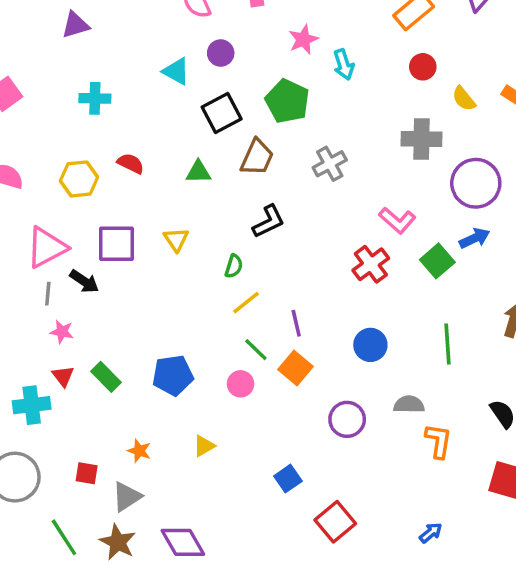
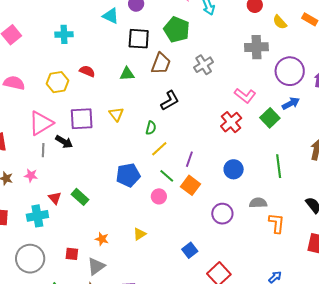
black square: (222, 113) -> (139, 39), turned 35
purple line: (296, 323) -> (189, 159), turned 35
pink star: (62, 332) -> (31, 175), moved
blue pentagon: (173, 375) -> (128, 175), moved

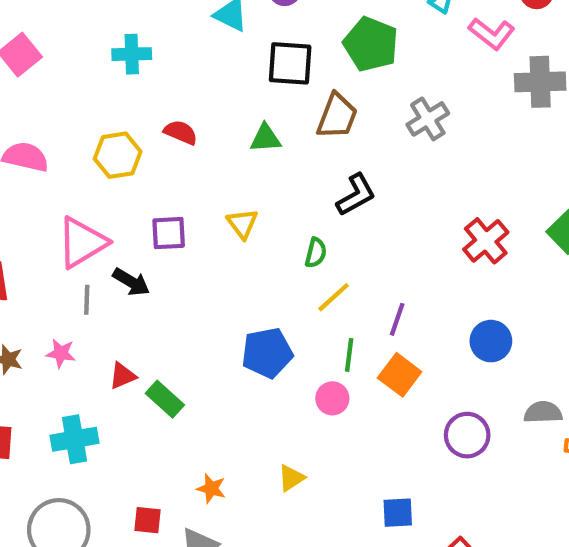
pink L-shape: (245, 96) -> (492, 34), moved
purple square: (82, 119) -> (169, 233), size x0.7
green line: (167, 176) -> (349, 355), turned 56
red triangle: (55, 198) -> (122, 376), moved, turned 48
blue square: (190, 250) -> (398, 513), turned 35

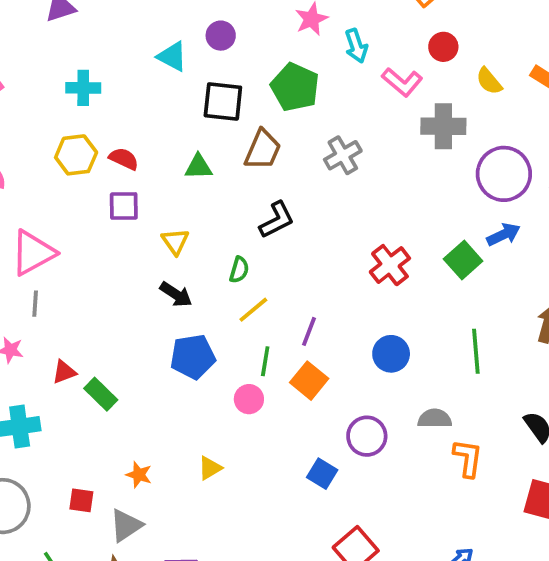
yellow hexagon: (118, 155) -> (76, 155), moved
purple square: (169, 233) -> (124, 206), moved
black arrow: (131, 282) -> (176, 294), moved
blue square: (398, 513) -> (322, 474), moved, turned 32

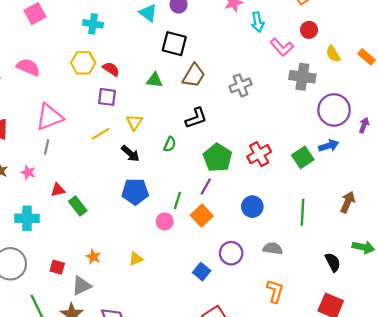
green pentagon: (295, 87) -> (218, 158), moved
yellow line: (253, 310) -> (101, 134), moved
orange L-shape: (468, 458) -> (275, 291), moved

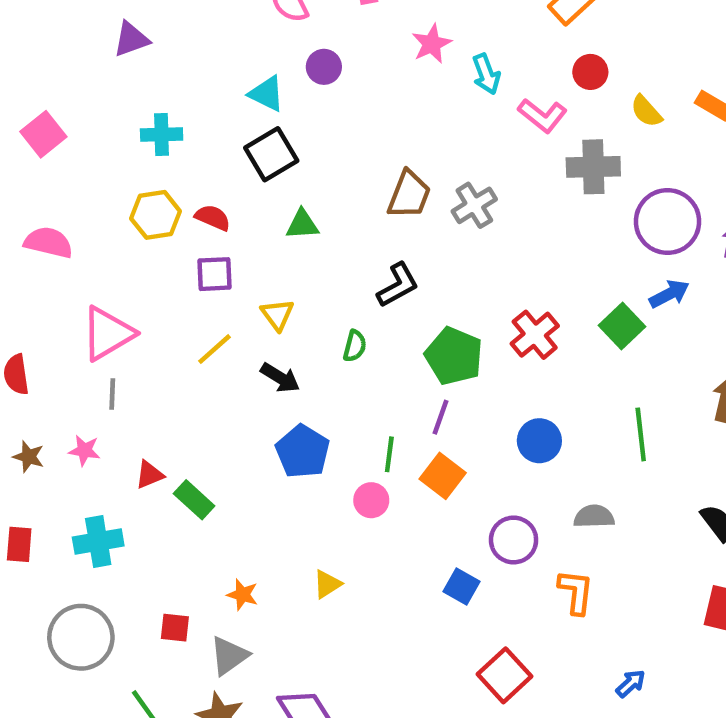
black square: (174, 44) -> (271, 154), moved, turned -35
brown trapezoid: (194, 75) -> (409, 195), moved
blue pentagon: (135, 192) -> (303, 452), turned -30
orange L-shape: (275, 291) -> (576, 592), moved

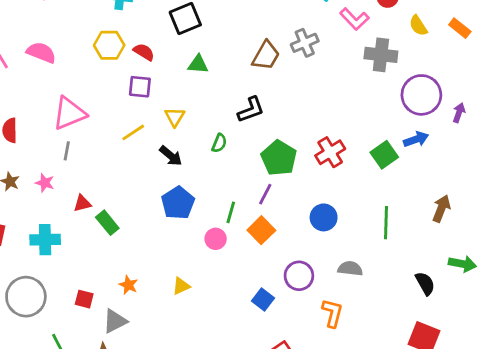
gray cross: (474, 205) -> (305, 43), moved

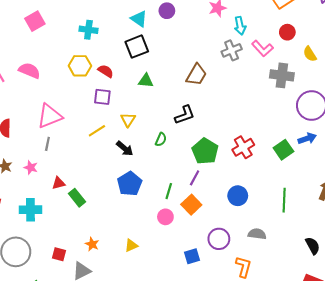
gray cross: (305, 43) -> (232, 50), moved
pink circle: (216, 239) -> (165, 217), moved
blue square: (263, 300) -> (192, 256), turned 35

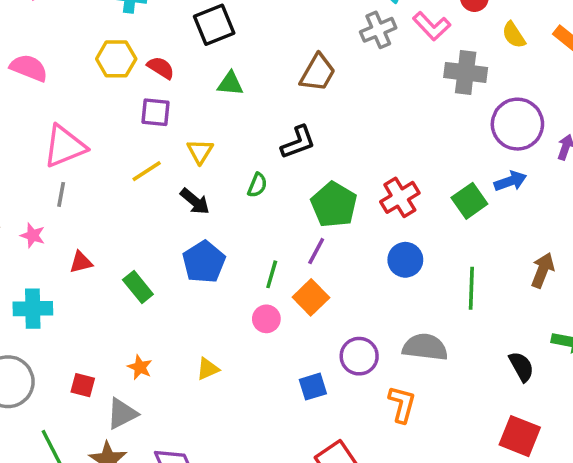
blue circle: (238, 196) -> (405, 260), moved
green rectangle: (77, 198) -> (138, 287), moved
gray semicircle: (257, 234) -> (425, 347), size x1.4

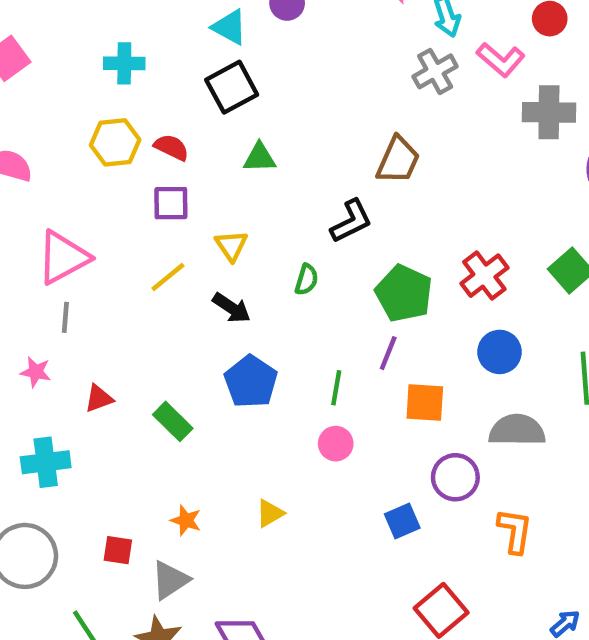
brown trapezoid: (318, 73) -> (398, 160), moved
orange square: (311, 297) -> (425, 403), moved, turned -36
gray semicircle: (425, 347) -> (517, 430), moved

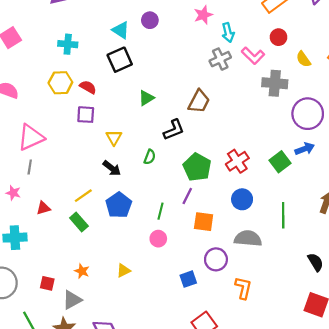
green triangle: (260, 158) -> (146, 98), moved, turned -35
yellow line: (168, 277) -> (83, 196), moved

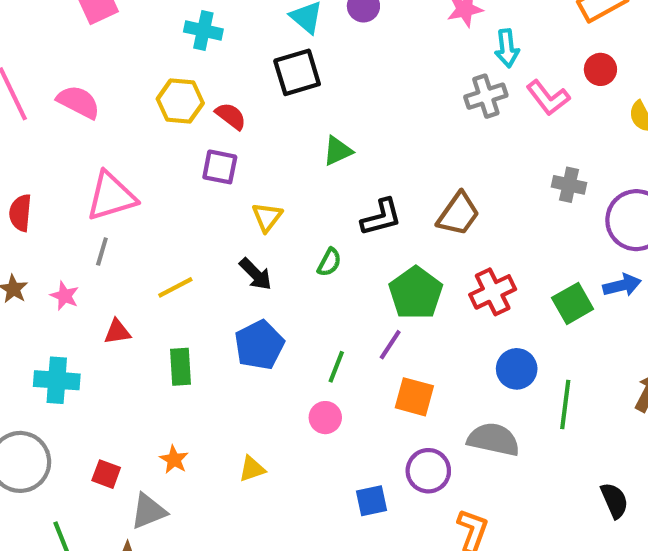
gray cross: (275, 83) -> (569, 185), moved, size x0.7
brown trapezoid: (199, 101) -> (458, 214), moved
yellow line: (83, 196) -> (175, 287), moved
blue circle: (242, 199) -> (517, 369), moved
green rectangle: (79, 222) -> (181, 367), turned 30

